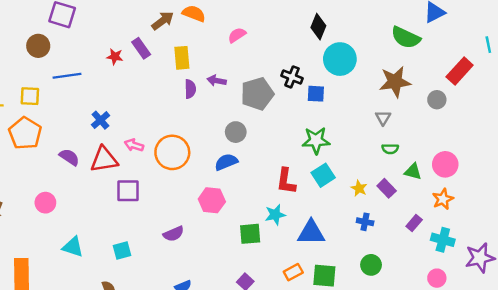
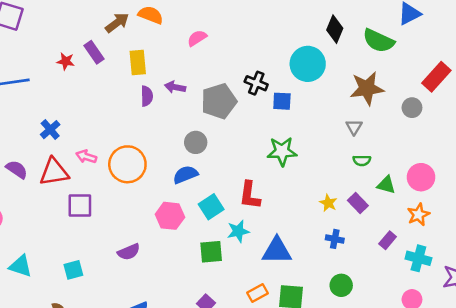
black diamond: (318, 27) -> (335, 29), moved
cyan square: (323, 175) -> (211, 207), moved

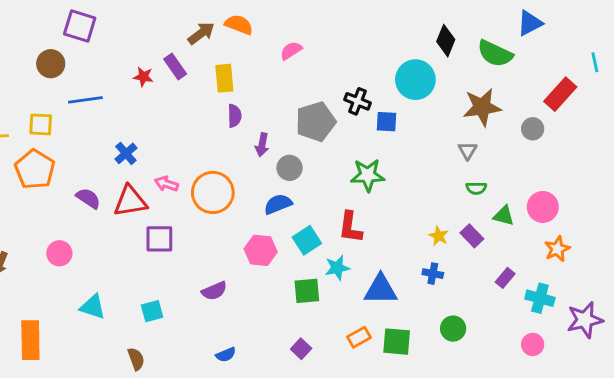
purple arrow: (175, 87) -> (262, 145), moved, turned -90
green star: (282, 151) -> (368, 175), moved
orange star: (418, 214) -> (557, 249), moved
blue cross: (335, 239) -> (433, 274), moved

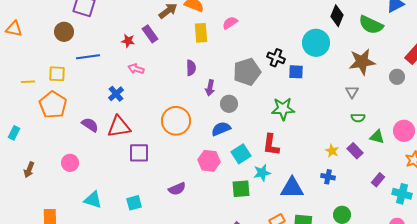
yellow rectangle: (224, 78) -> (201, 33), moved
pink arrow: (166, 184) -> (136, 69), moved

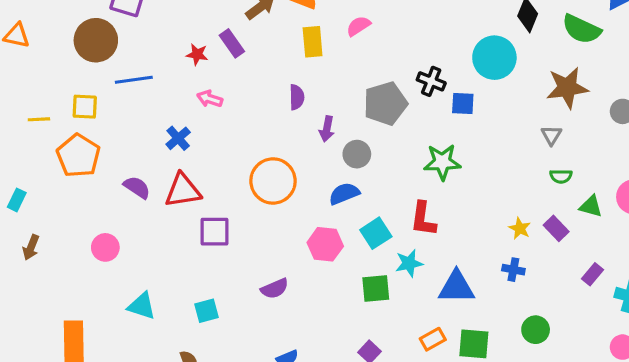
brown circle: (64, 32) -> (96, 40), size x1.4
brown arrow: (29, 170) -> (31, 247), moved

